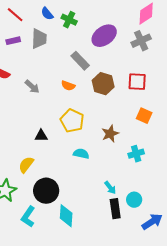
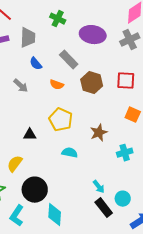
blue semicircle: (47, 14) -> (36, 64), moved
purple ellipse: (104, 36) -> (93, 35), turned 45
black rectangle: (115, 209) -> (104, 208), turned -30

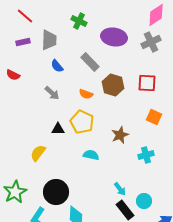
orange semicircle: (57, 85) -> (86, 94), moved
gray arrow: (21, 86) -> (52, 93), moved
black triangle: (30, 135) -> (58, 129), moved
yellow semicircle: (15, 164) -> (38, 153), moved

